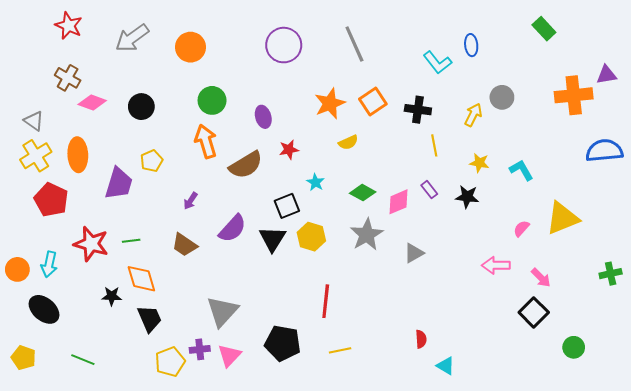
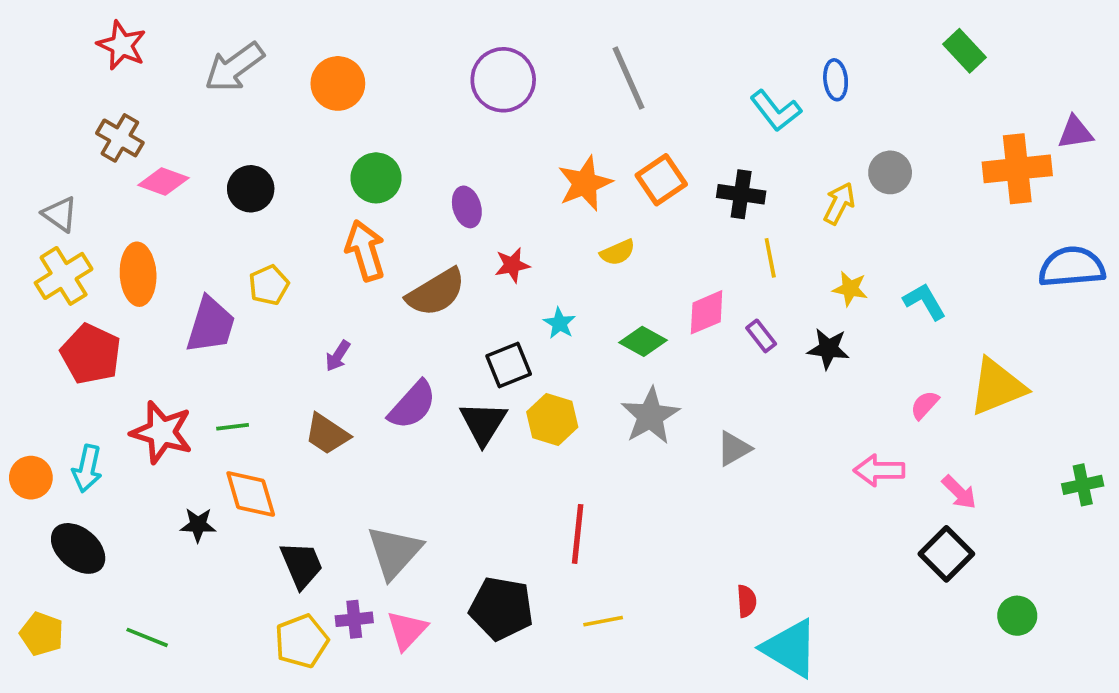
pink diamond: (398, 202) -> (707, 312), moved
black trapezoid: (150, 319) -> (302, 565), moved
cyan triangle: (446, 366) -> (790, 648), size x1.8

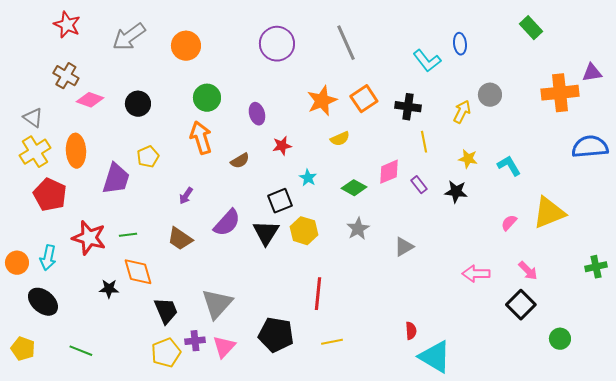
brown semicircle: (436, 292) -> (240, 161), size x0.6
gray star: (650, 416) -> (358, 229), size x0.7
pink arrow: (879, 470) -> (476, 274), moved

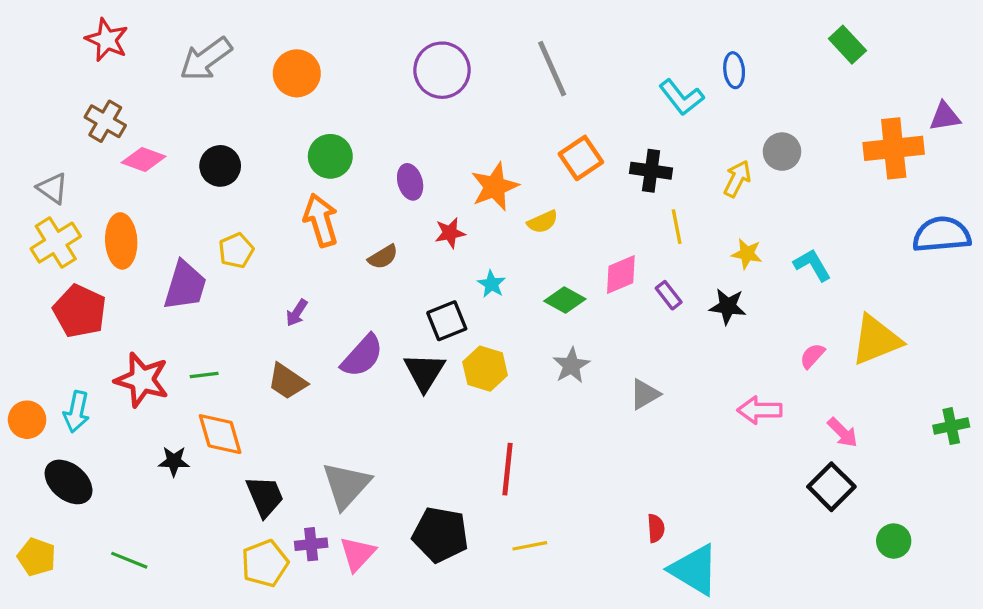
orange star: (322, 101) -> (495, 187), moved
pink arrow: (476, 274) -> (760, 410), moved

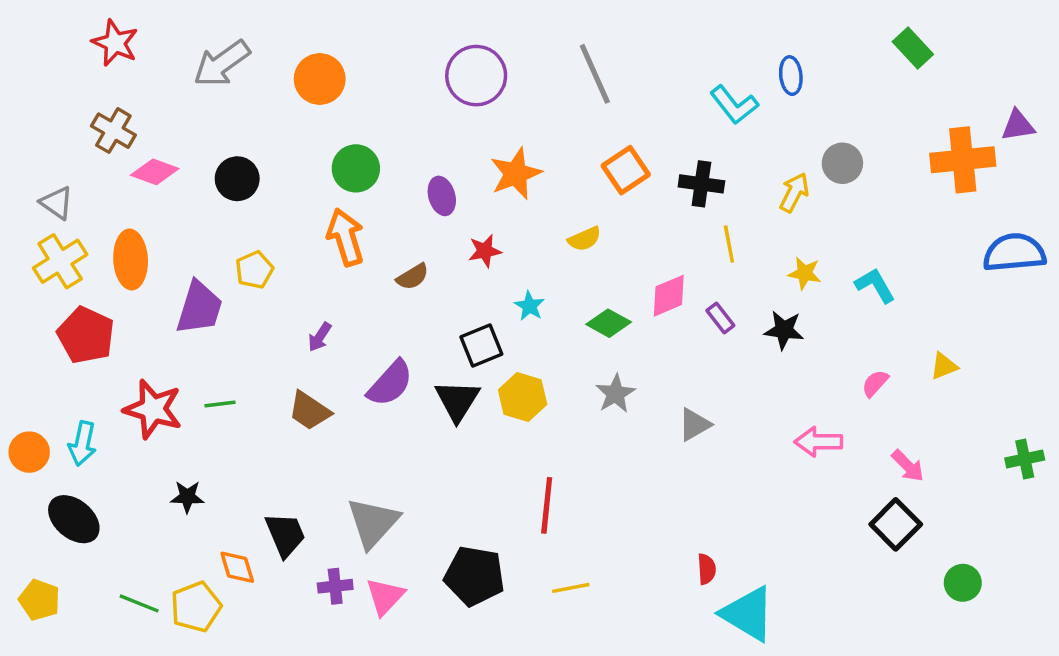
orange star: (495, 187) -> (516, 174), moved
yellow triangle: (876, 340) -> (944, 366), size x0.5
orange diamond: (220, 434) -> (237, 567), moved, size x0.7
yellow pentagon: (265, 563) -> (196, 607), moved

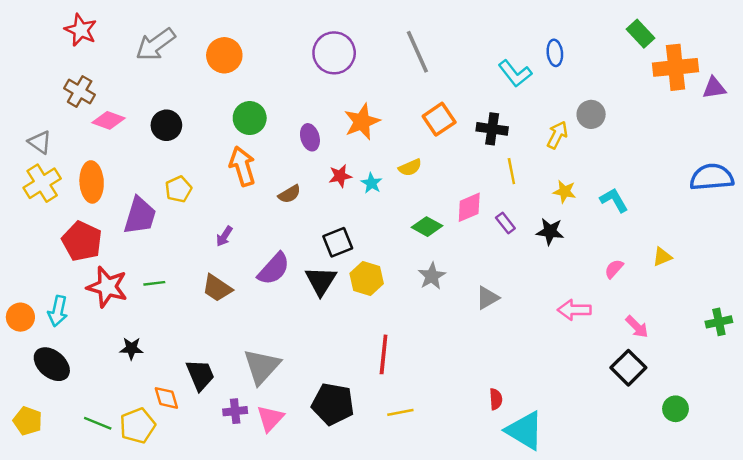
orange cross: (963, 160) -> (676, 67), moved
cyan star: (529, 306) -> (371, 183), moved
red pentagon: (86, 335) -> (82, 241), moved

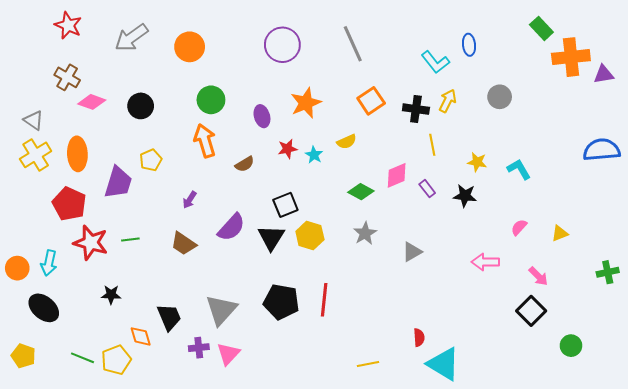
yellow arrow: (557, 135) -> (448, 101), moved
yellow triangle: (662, 257) -> (560, 233), moved
black pentagon: (333, 404) -> (281, 302), moved
yellow line: (400, 412) -> (368, 364), moved

